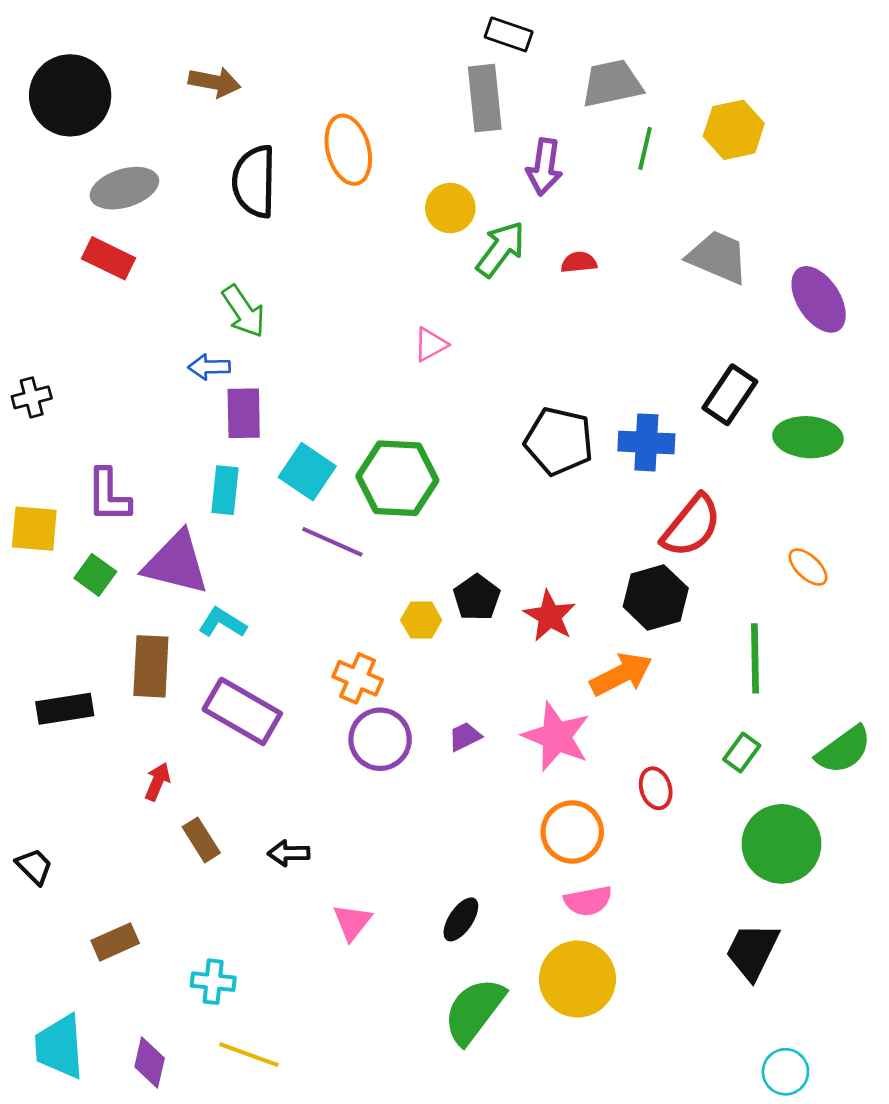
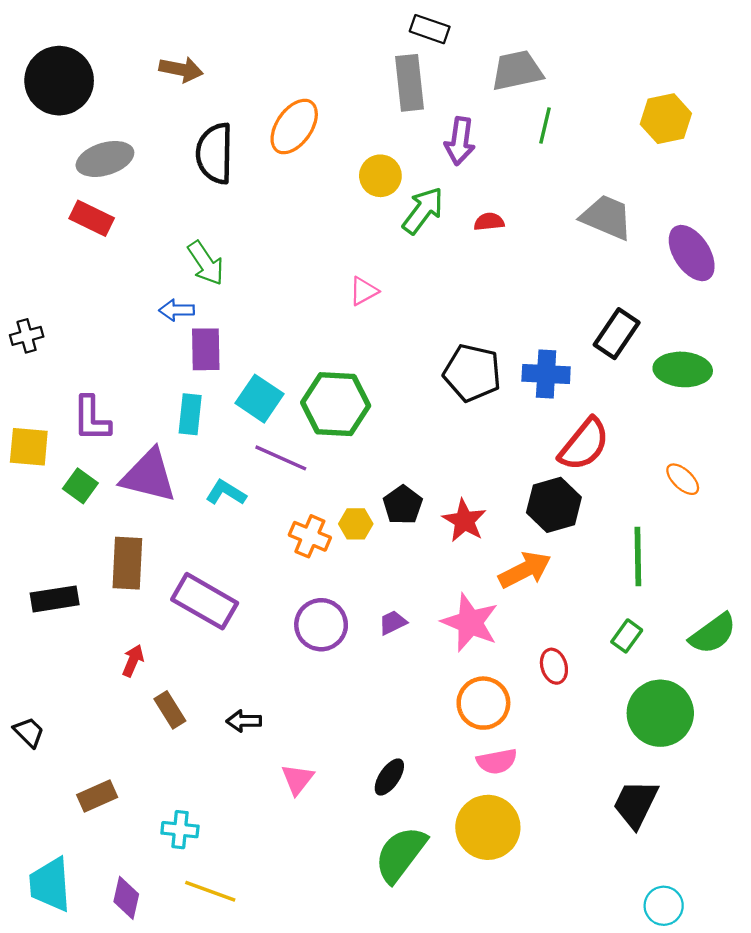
yellow hexagon: (734, 130) -> (666, 119), moved
orange ellipse: (348, 150) -> (294, 127), turned 50
cyan L-shape: (222, 623) -> (226, 493), moved
orange cross: (358, 678) -> (310, 536), moved

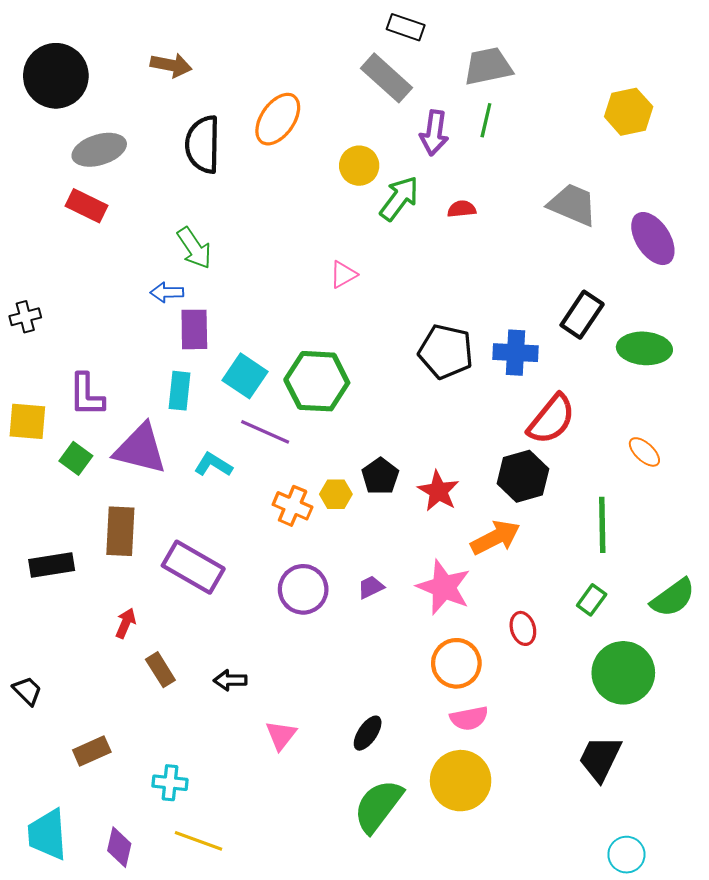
gray rectangle: (410, 83) -> (387, 78), turned -42
green line: (545, 125) -> (486, 120), moved

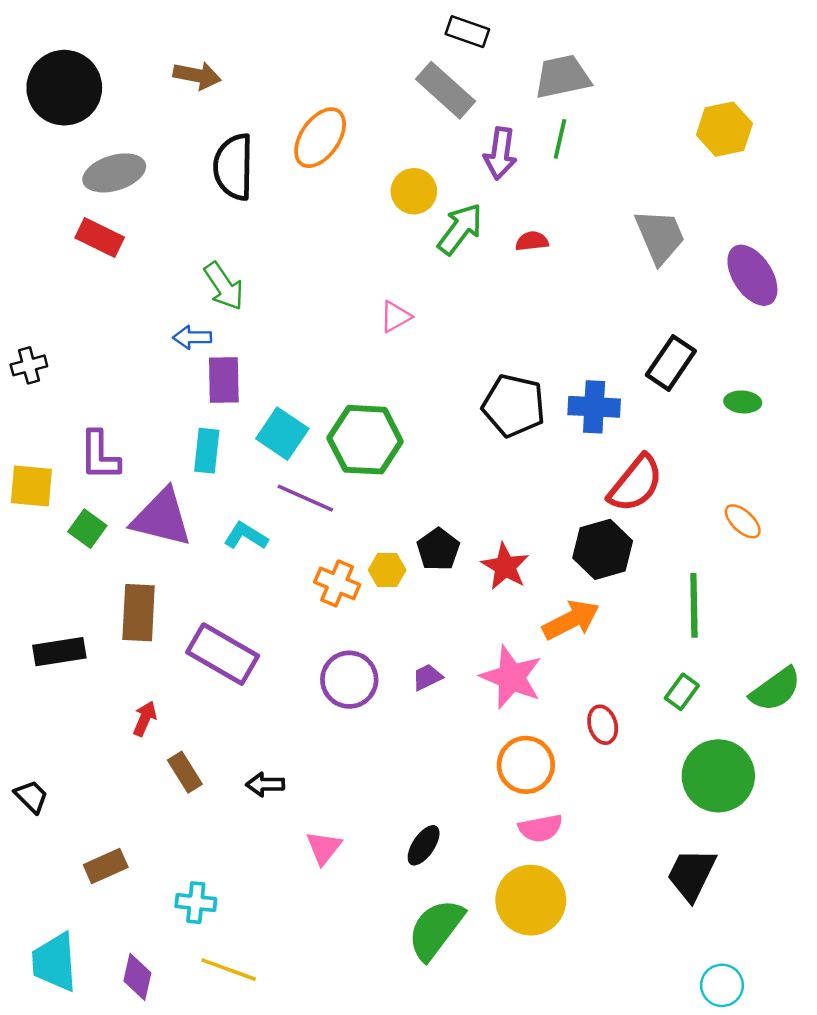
gray trapezoid: (573, 205) -> (660, 236), turned 44
green ellipse: (644, 348) -> (743, 402), size x0.6

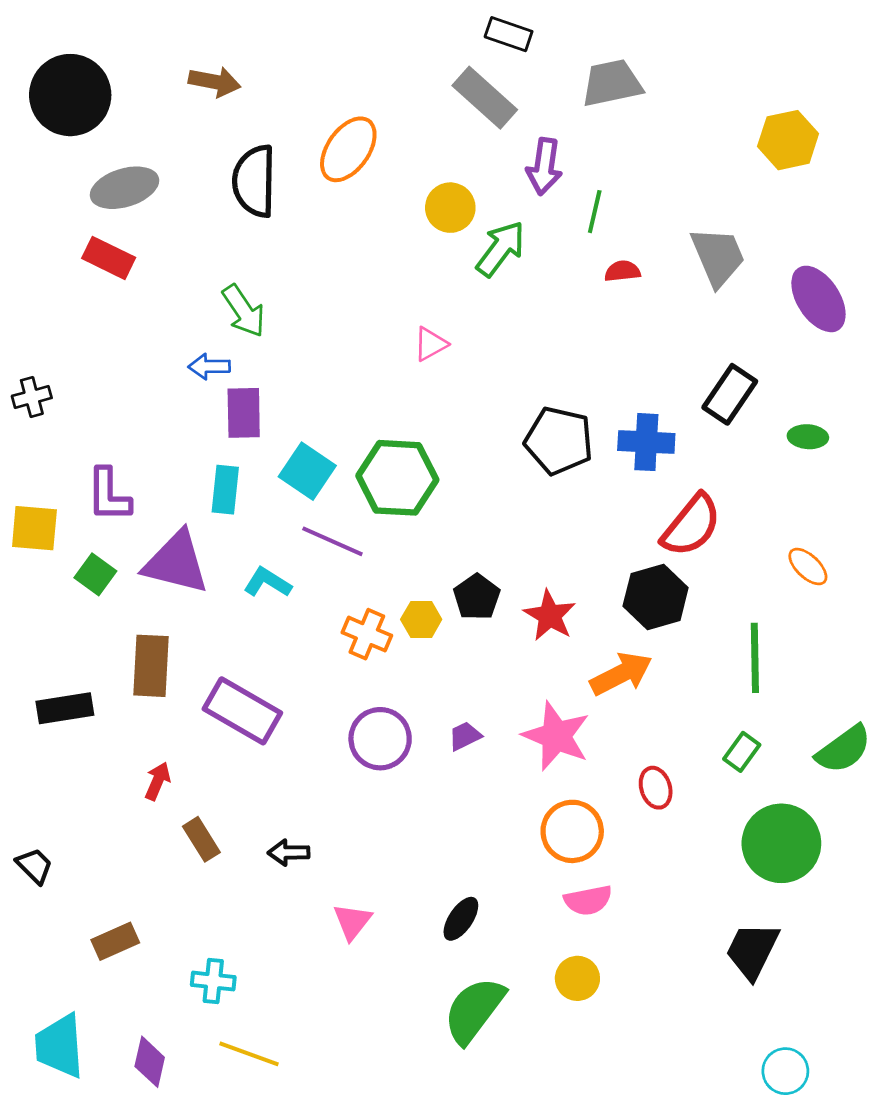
green line: (560, 139) -> (595, 212), moved
red semicircle: (532, 241) -> (622, 271), moved
yellow circle: (531, 900) -> (577, 978), size x0.6

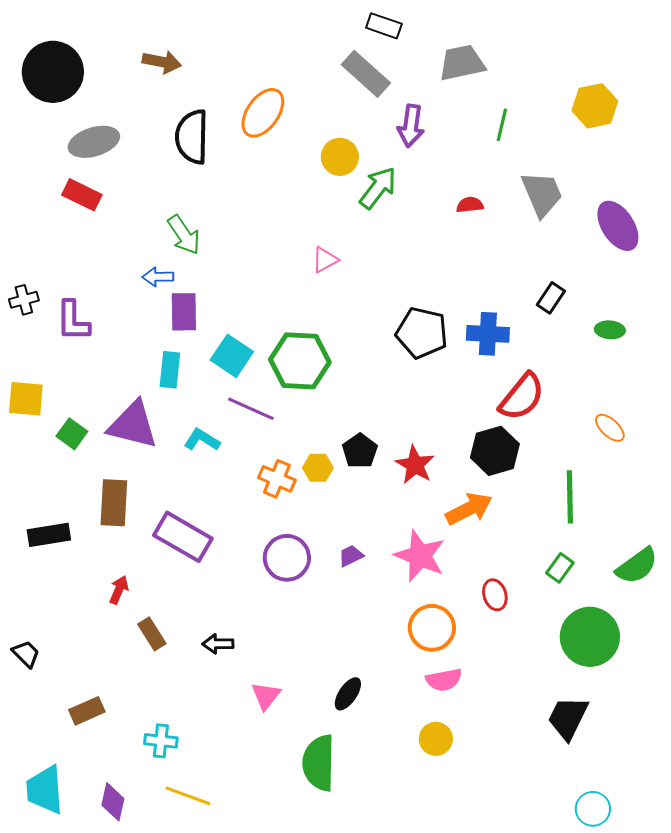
green line: (595, 212) -> (502, 125), moved
black rectangle: (730, 394) -> (551, 298), size x0.7
purple L-shape: (109, 495) -> (73, 321), moved
green semicircle: (474, 1010) -> (319, 763), moved, turned -36

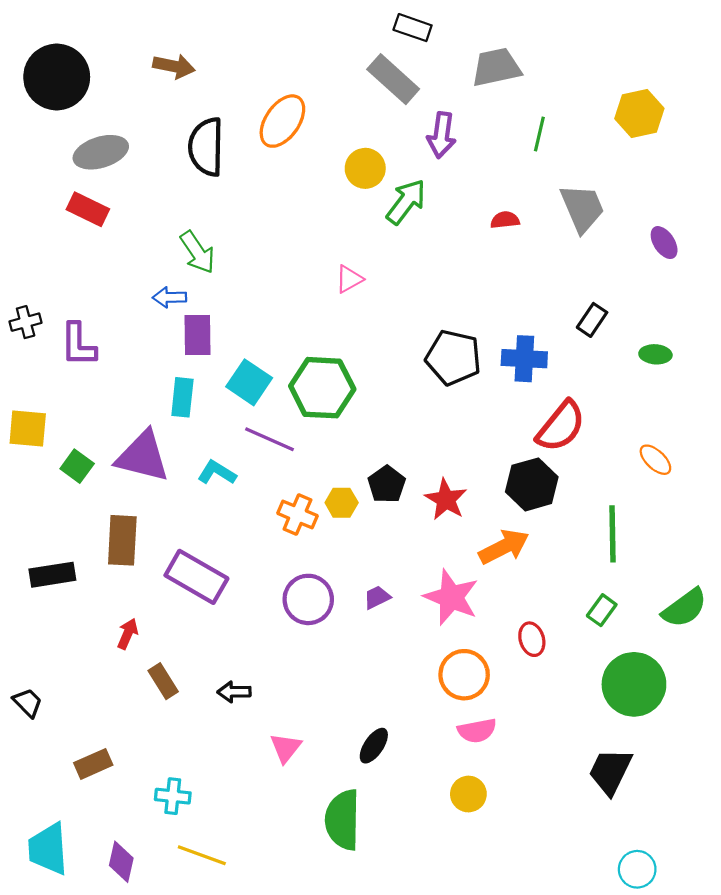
purple ellipse: (618, 226) -> (664, 243), size x0.6

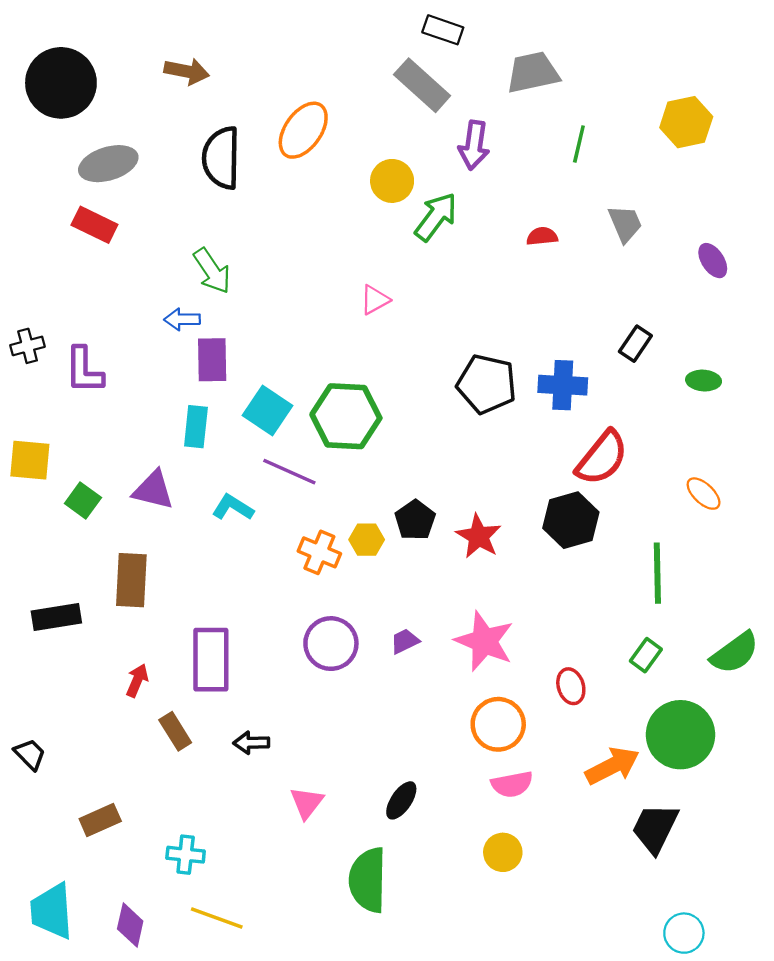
gray trapezoid: (582, 208) -> (625, 224), size x0.7
purple triangle: (143, 456) -> (153, 490), size x0.7
orange arrow: (504, 547) -> (612, 766), moved
purple rectangle: (196, 577) -> (211, 660), moved, turned 60

